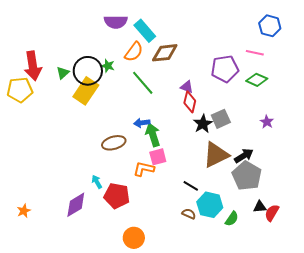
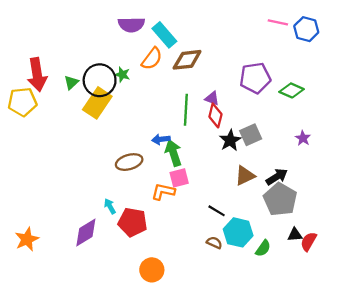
pink line: (255, 53) -> (278, 22), moved
green line: (143, 83) -> (186, 110), moved, turned 44
brown triangle: (216, 155) -> (245, 176), size x0.7
orange star: (24, 211) -> (27, 239), size x1.5

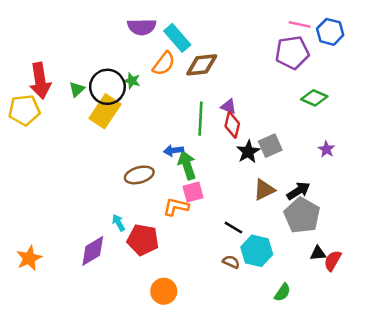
purple pentagon: (255, 78) -> (292, 53), moved
green semicircle: (263, 248) -> (282, 292), moved

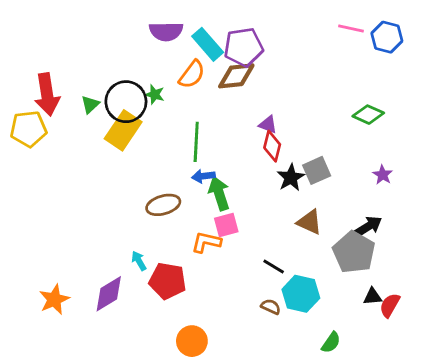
purple pentagon: (292, 53) -> (244, 47), moved
green line: (200, 119) -> (196, 142), moved
brown triangle: (264, 190) -> (309, 222), turned 50
black arrow: (298, 191) -> (368, 226), moved
orange star: (29, 258) -> (54, 299), moved

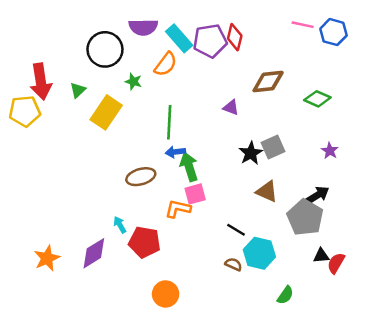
brown diamond: (236, 76) -> (268, 82), moved
black circle: (126, 102) -> (105, 49), moved
red diamond: (272, 146) -> (235, 37), moved

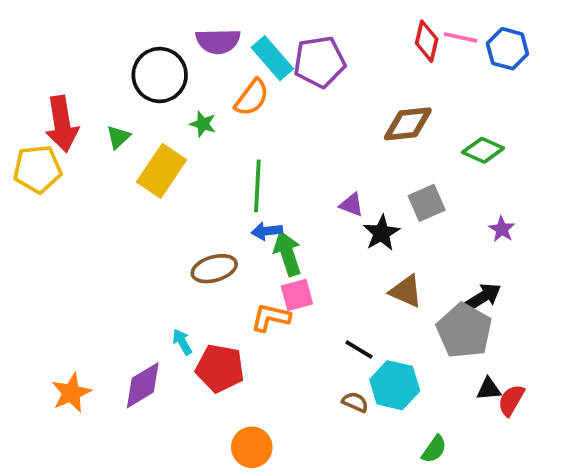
red diamond: (235, 37) -> (427, 41), moved
purple triangle: (231, 107) -> (351, 205), moved
gray square: (273, 147) -> (427, 203), moved

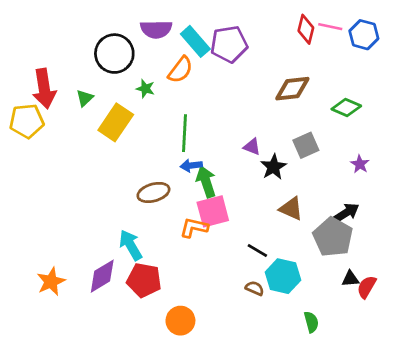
pink square: (297, 295) -> (213, 211), size x1.4
cyan arrow: (182, 342) -> (131, 245), size x1.6
red pentagon: (220, 368) -> (144, 280), moved
green semicircle: (434, 449) -> (311, 322), turned -50

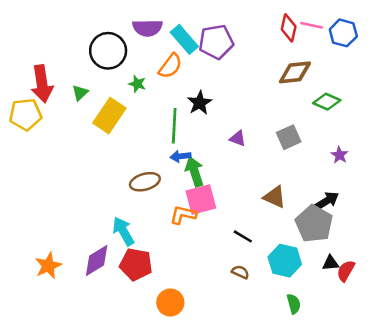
brown diamond: (292, 89) -> (295, 72), moved
black star: (274, 167) -> (200, 103), moved
cyan hexagon: (283, 276) -> (285, 261), moved

